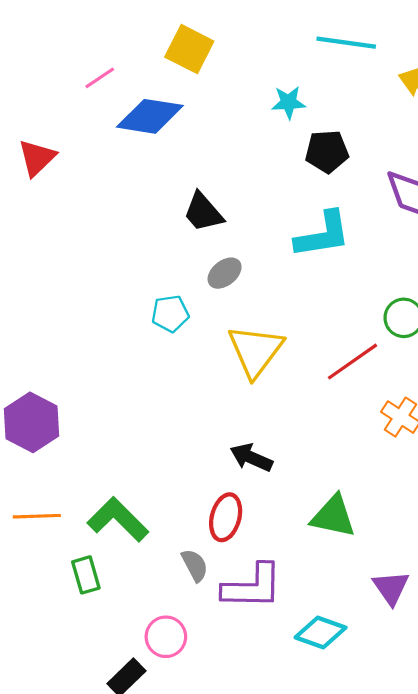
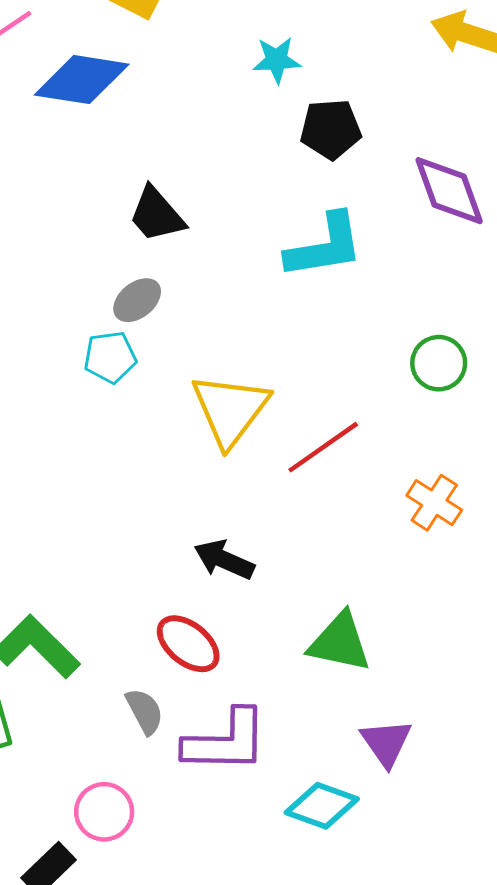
gray ellipse: (225, 273) -> (137, 300), moved
red line: (353, 362) -> (323, 447), moved
red ellipse: (226, 517) -> (188, 644), turned -66
purple triangle: (391, 588) -> (386, 743), moved

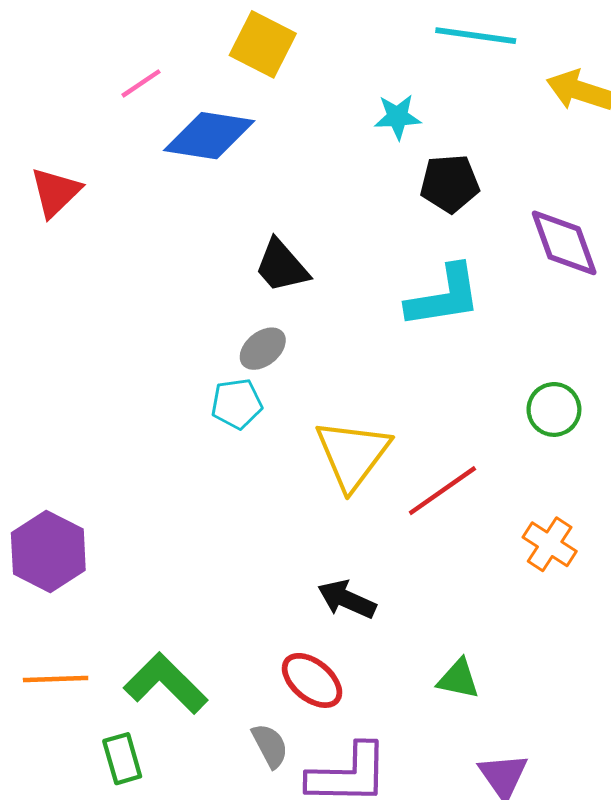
green triangle: (340, 642) -> (458, 679), size x0.7

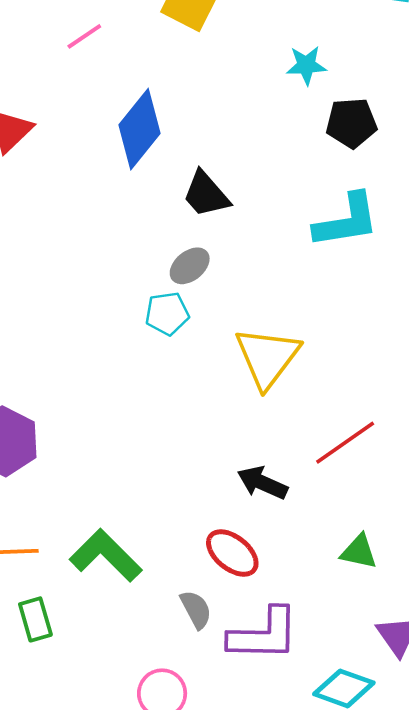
blue diamond: (209, 136) -> (139, 129), moved, turned -60
red line: (442, 491) -> (345, 443), moved
green rectangle: (122, 759) -> (35, 619), moved

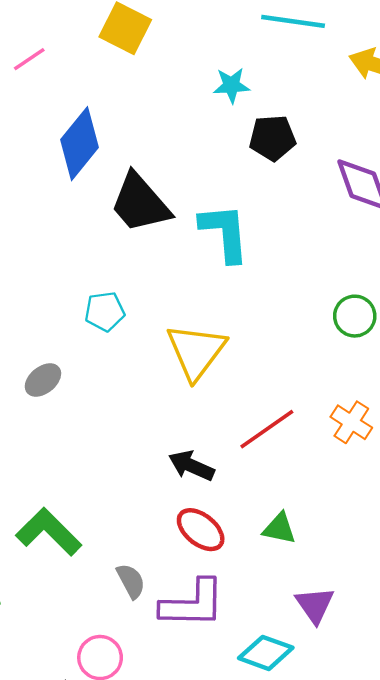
black trapezoid: (206, 194) -> (140, 203), size x1.4
cyan L-shape: (346, 221) -> (225, 233), moved, turned -86
gray ellipse: (190, 266) -> (43, 380), moved
red ellipse: (232, 553) -> (201, 530), moved

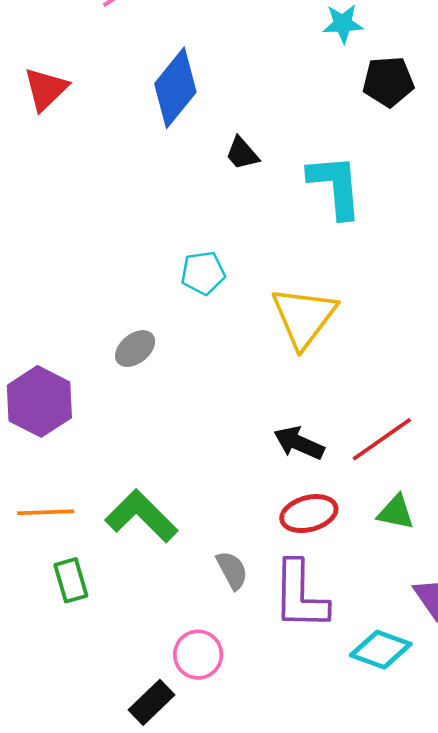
black trapezoid: (140, 203) -> (242, 153), size x0.5
red line: (267, 429) -> (382, 439), moved
red ellipse: (201, 530) -> (309, 514), turned -54
purple L-shape: (193, 604) -> (300, 595), turned 90

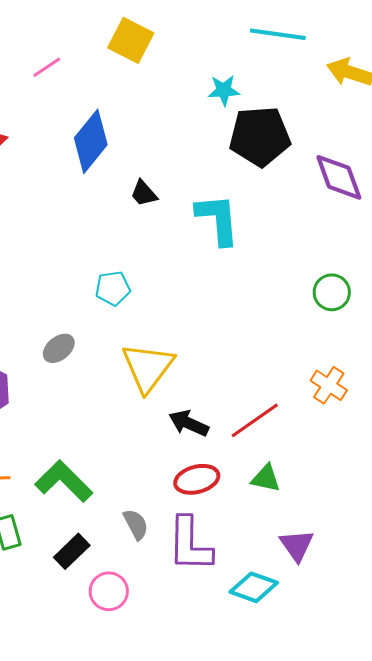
black pentagon: (388, 82) -> (260, 136), size x1.5
yellow triangle: (304, 317) -> (148, 367), moved
black rectangle: (151, 702) -> (72, 551), moved

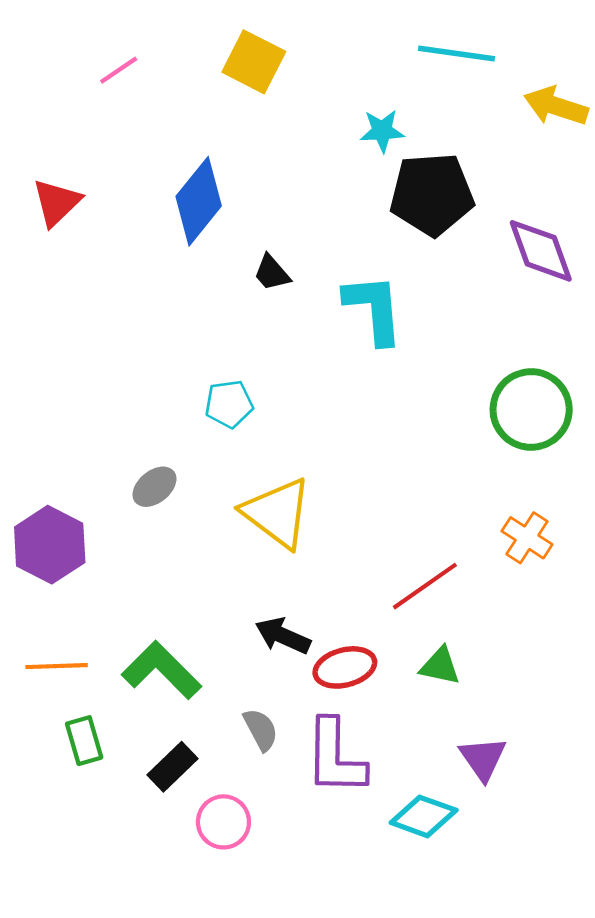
pink line: (47, 67) -> (119, 70), moved
green circle: (332, 292) -> (531, 409), size x1.6
yellow triangle: (148, 367) -> (277, 513), turned -30
black arrow: (189, 423) -> (283, 636), moved

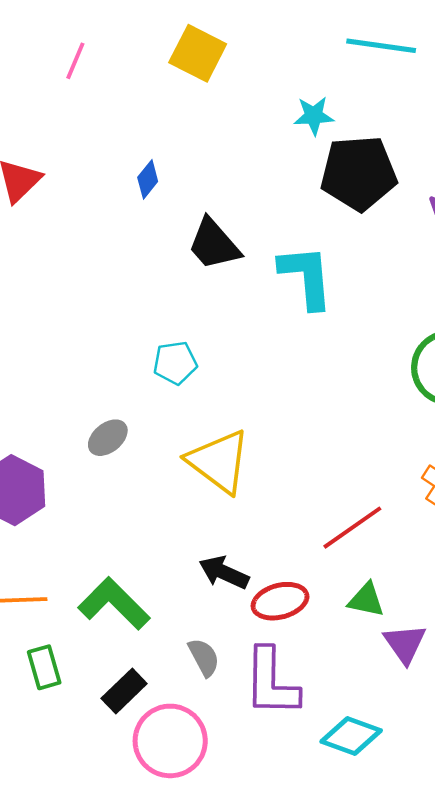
pink line: (119, 70) -> (75, 61), turned -33
blue diamond: (199, 201) -> (148, 179), size x0.5
black trapezoid: (272, 273) -> (214, 244), size x1.6
purple triangle: (483, 758) -> (405, 644), moved
pink circle: (223, 822) -> (170, 741), size x1.5

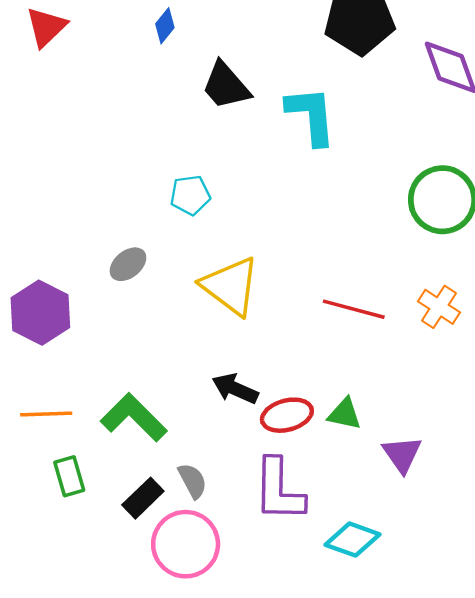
red line: (352, 528) -> (354, 309), moved, turned 50
green triangle: (366, 600) -> (345, 414), moved
gray semicircle: (204, 657) -> (192, 481), moved

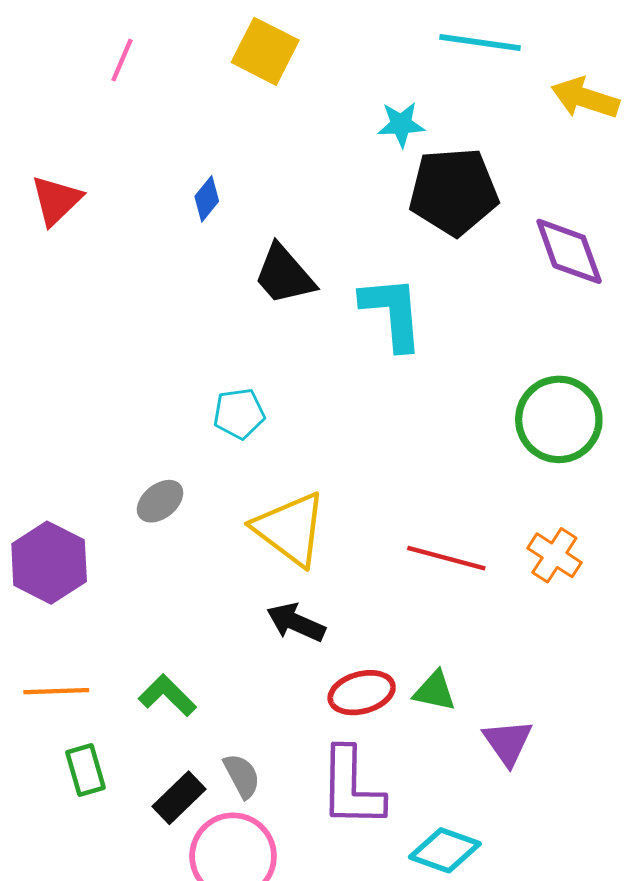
black arrow: (235, 389) -> (296, 622), moved
green L-shape: (134, 417) -> (167, 695), size x0.7

